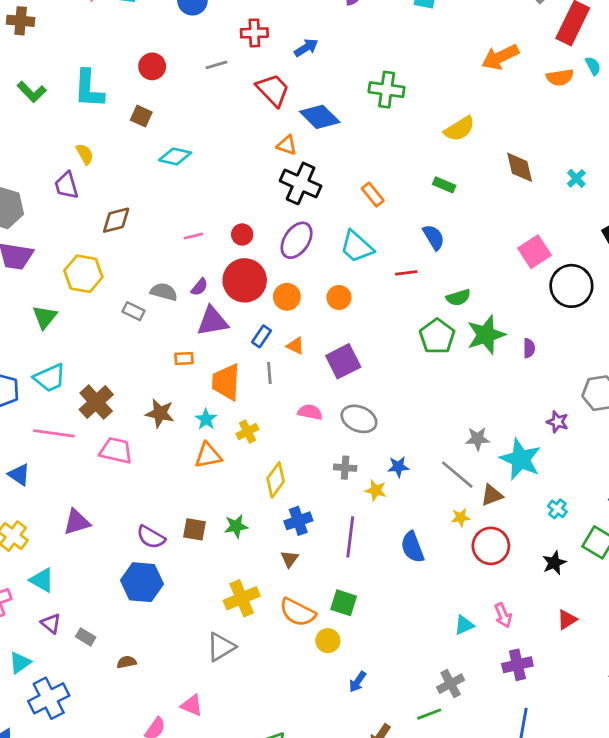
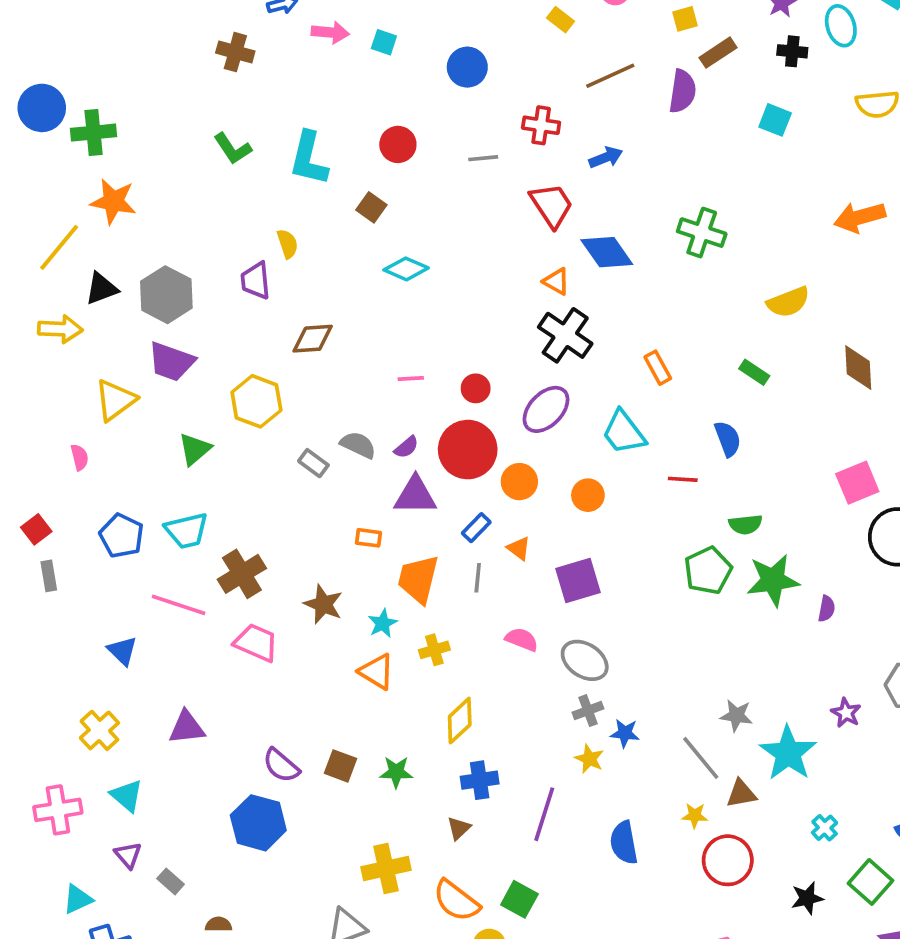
orange triangle: (208, 455) -> (377, 672), turned 32
gray cross: (345, 468) -> (588, 711), moved, turned -35

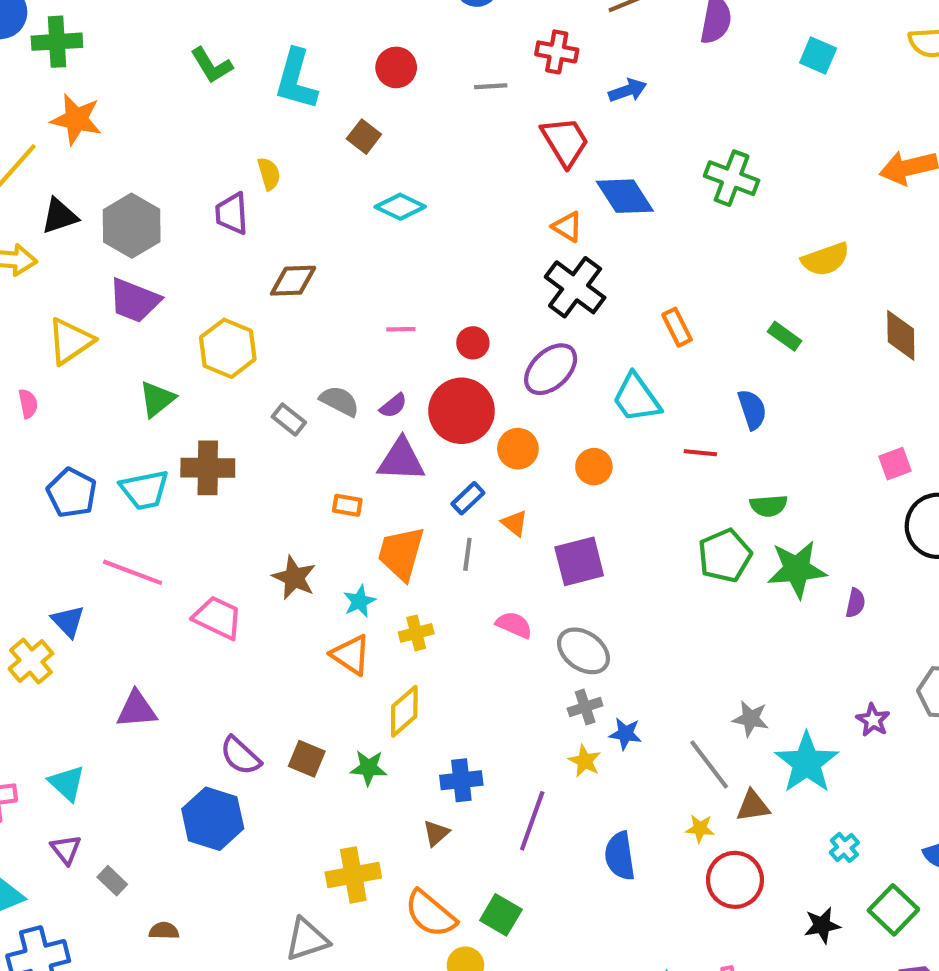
pink square: (857, 483) -> (895, 464), size x0.7
brown cross: (242, 574) -> (208, 468), moved, turned 30
yellow diamond: (460, 721) -> (404, 711), moved
yellow cross: (99, 730) -> (31, 661), moved

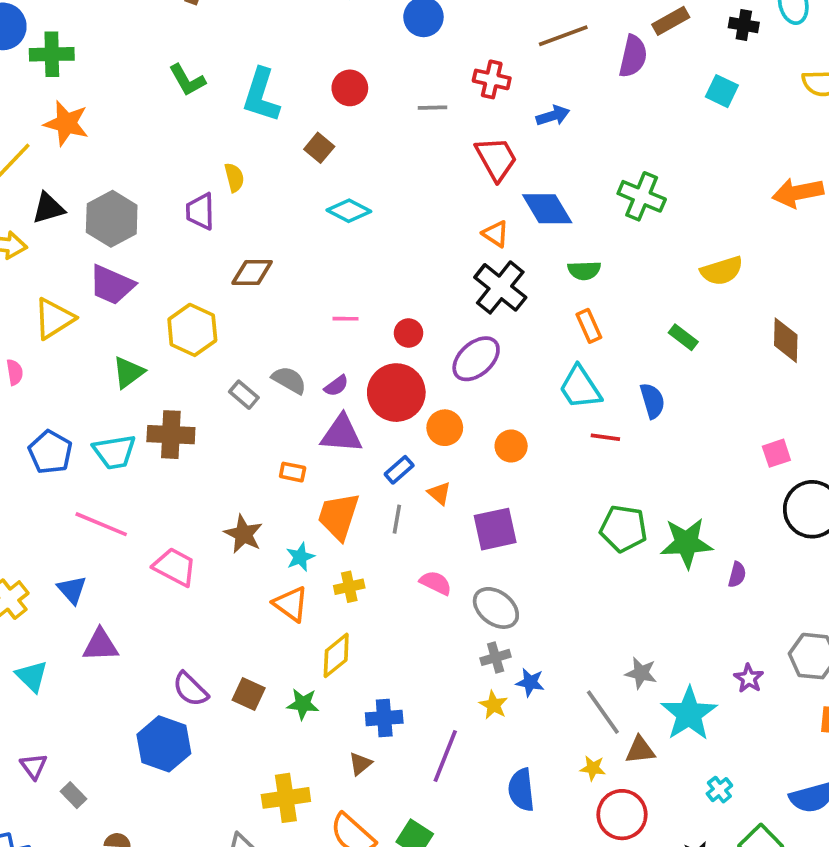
cyan trapezoid: (636, 398) -> (580, 387), moved
green semicircle: (769, 506) -> (584, 270), moved
green pentagon: (725, 556) -> (624, 529), turned 30
blue triangle: (68, 621) -> (72, 590), moved
cyan triangle: (67, 783) -> (32, 676), moved

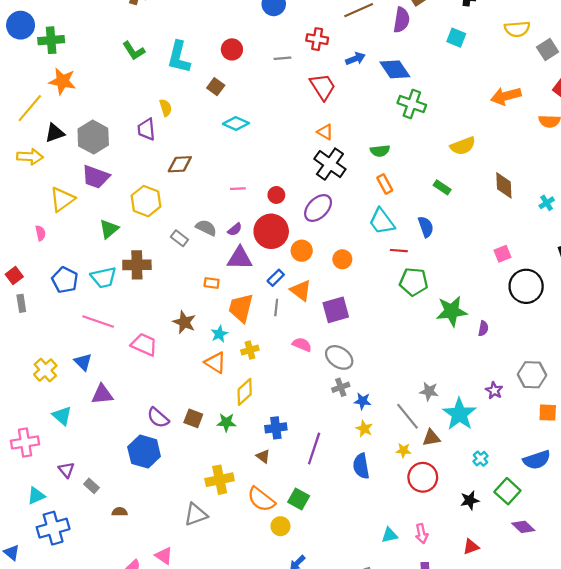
blue diamond: (547, 209) -> (395, 69), moved
orange triangle: (439, 493) -> (301, 290), size x1.5
green pentagon: (624, 529) -> (414, 282), moved
yellow star: (493, 705) -> (364, 429), moved
brown triangle: (360, 764) -> (263, 456), turned -40

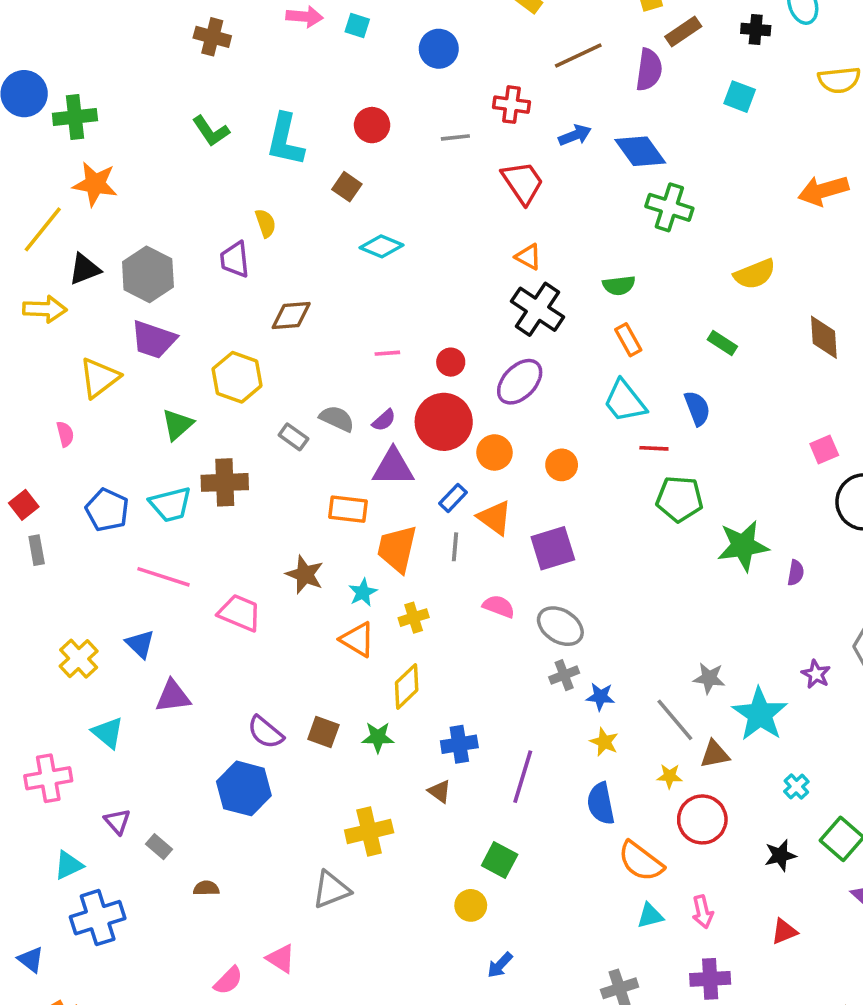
orange rectangle: (212, 283) -> (348, 509), size x1.5
orange semicircle: (261, 499) -> (641, 861), moved

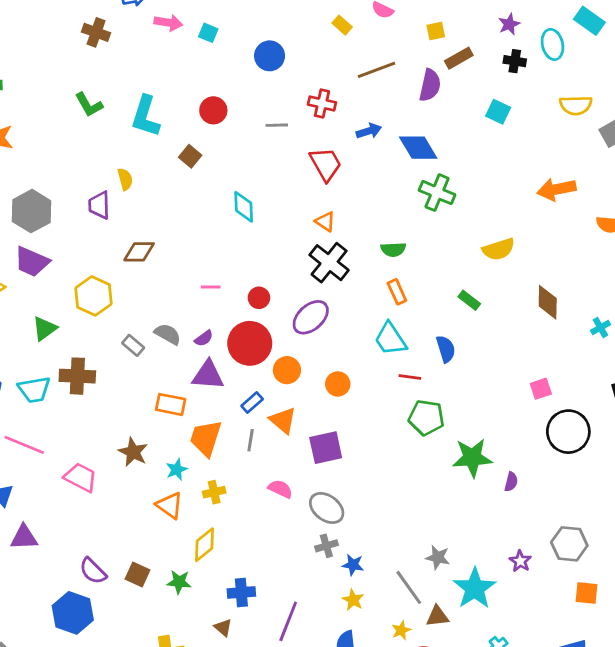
cyan diamond: (381, 246) -> (244, 207), moved, turned 60
yellow star: (670, 776) -> (401, 630), turned -30

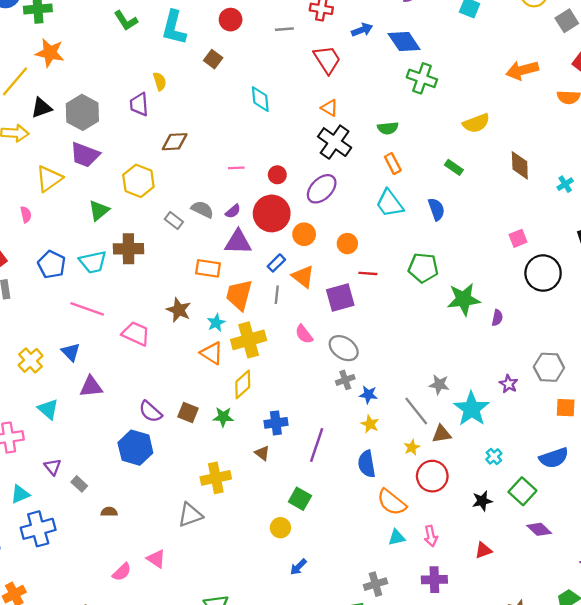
red line: (410, 377) -> (368, 273), moved
pink semicircle: (280, 489) -> (304, 334), turned -150
yellow cross: (214, 492) -> (249, 340), size x1.8

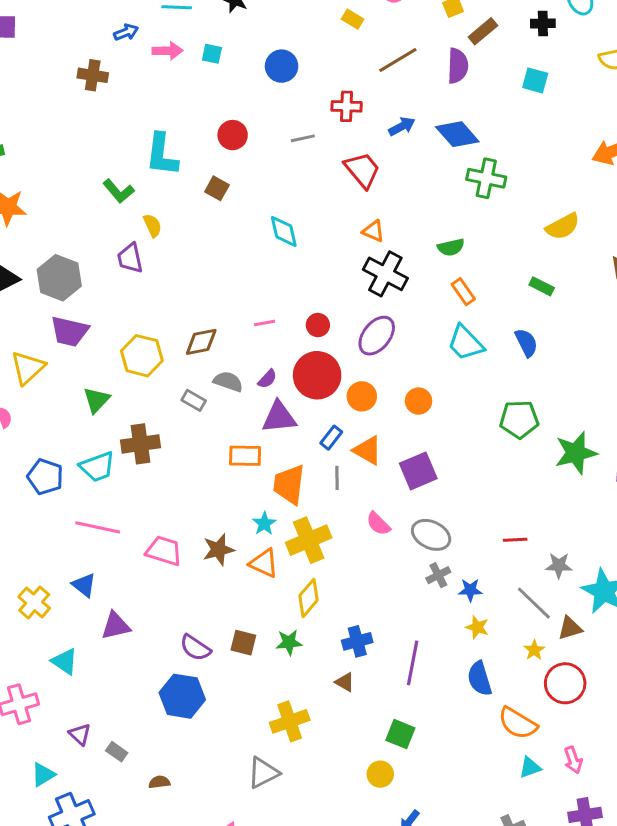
green L-shape: (126, 21) -> (118, 191), moved
brown diamond: (175, 142) -> (201, 342), moved
red line: (368, 273) -> (515, 540), moved
brown star: (179, 310) -> (218, 550), moved, turned -30

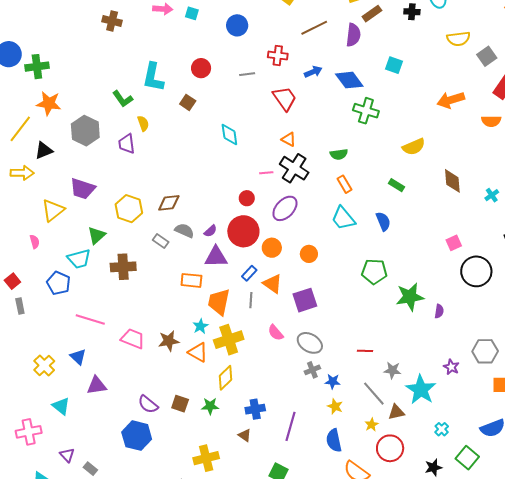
cyan square: (535, 80) -> (394, 65), moved
gray hexagon: (59, 278) -> (85, 131), moved
pink line: (265, 323) -> (266, 173), moved
cyan trapezoid: (97, 467) -> (79, 259), moved

